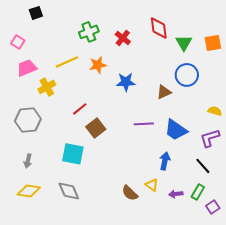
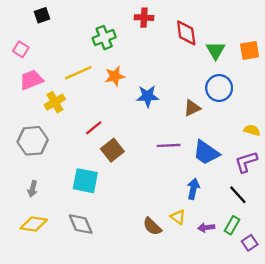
red cross: (123, 38) -> (144, 18), moved, turned -35

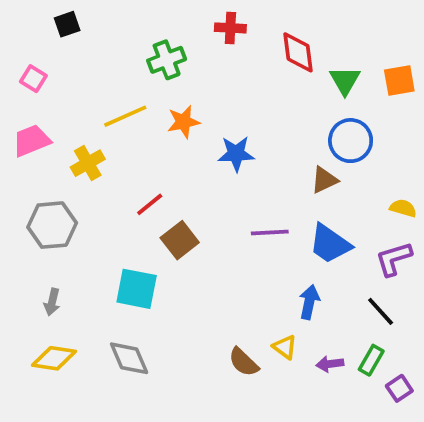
pink trapezoid: (31, 80) -> (31, 141), moved
brown triangle: (192, 108) -> (324, 180), moved

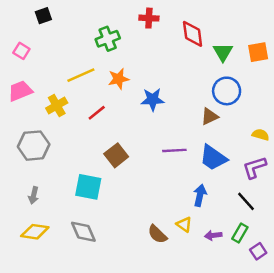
red line: (150, 204) -> (97, 113), moved

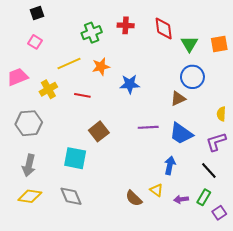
red cross: (149, 18) -> (126, 25), moved
pink square: (21, 51) -> (35, 42), moved
red line: (97, 113) -> (82, 95), turned 49
yellow semicircle: (261, 135) -> (221, 114), turned -104
gray arrow: (34, 195) -> (29, 165), size x1.5

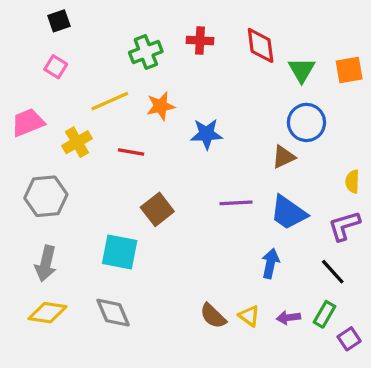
yellow triangle: (156, 190) -> (249, 316), moved

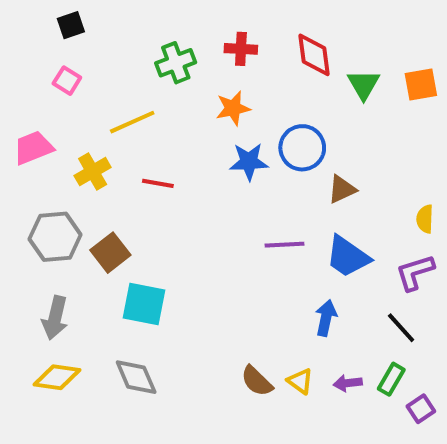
orange star: (161, 106) -> (233, 108), moved
blue circle: (306, 122) -> (302, 148), moved
brown square: (157, 209) -> (110, 253), moved

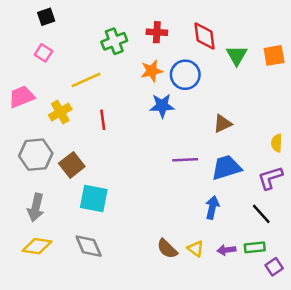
blue circle: (302, 148) -> (185, 75), moved
red line: (158, 183) -> (103, 120), turned 72
blue trapezoid: (348, 257) -> (226, 168), turned 128
green rectangle: (391, 379) -> (255, 247), turned 54

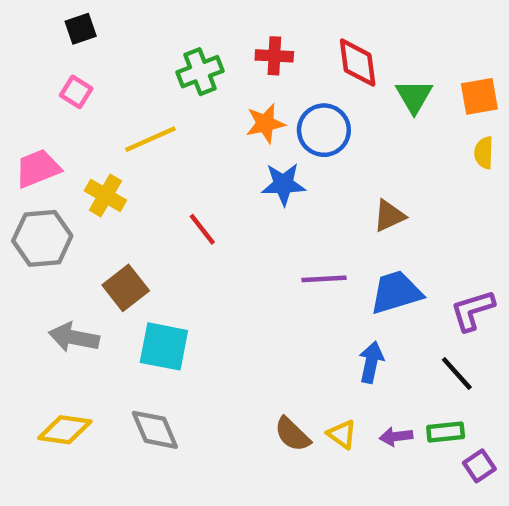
yellow cross: (60, 112) -> (105, 195), turned -30
red line: (103, 120) -> (202, 229), moved, turned -30
yellow semicircle: (277, 143) -> (484, 153), moved
gray hexagon: (36, 155) -> (42, 238), moved
gray arrow: (36, 207) -> (74, 337), moved, turned 88

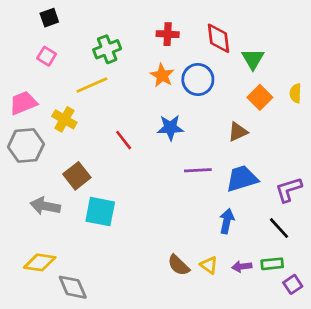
green cross: (200, 72) -> (107, 49), moved
orange square: (479, 96) -> (260, 97), moved, turned -35
orange star: (265, 123) -> (162, 75), turned -30
blue star: (283, 184) -> (170, 128), moved
gray diamond: (155, 430) -> (73, 287), moved

